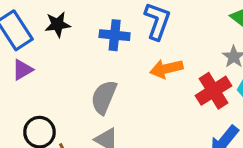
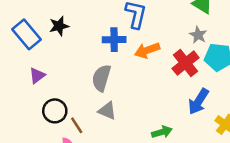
blue cross: (115, 35) -> (114, 40), moved
purple triangle: (22, 70) -> (37, 76), moved

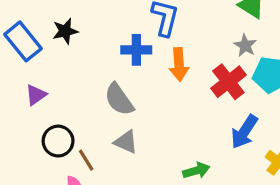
orange arrow: (147, 50) -> (179, 64), turned -75
gray semicircle: (101, 78) -> (119, 99), turned -52

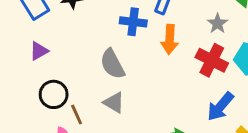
gray star: (245, 46) -> (218, 23), moved
red cross: (228, 82) -> (212, 60), turned -32

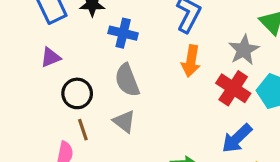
blue cross: (133, 22) -> (123, 33), moved
gray star: (218, 23) -> (244, 50), size x1.4
black circle: (54, 94) -> (77, 93), moved

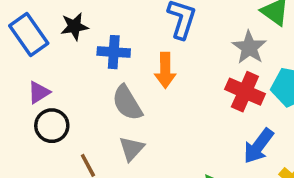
orange arrow: (191, 61) -> (165, 70), moved
black circle: (77, 93) -> (52, 126), moved
gray triangle: (124, 121) -> (132, 149), turned 45

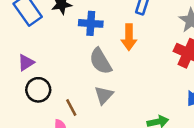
purple triangle: (39, 92) -> (26, 63), moved
black circle: (52, 126) -> (38, 90), moved

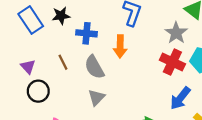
purple triangle: (26, 63) -> (28, 67), turned -42
brown line: (71, 108) -> (63, 62), moved

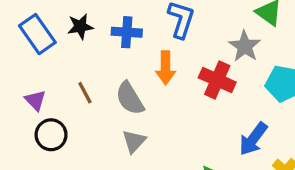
blue cross: (86, 33) -> (127, 32), moved
red cross: (172, 62) -> (217, 80), moved

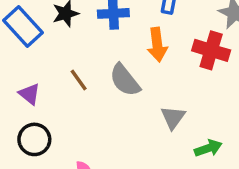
black circle: (51, 135) -> (34, 139), moved
gray triangle: (134, 141) -> (173, 117), moved

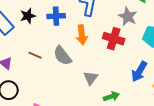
brown line: (79, 80) -> (35, 55), turned -32

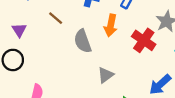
brown line: (35, 55) -> (56, 18), moved

